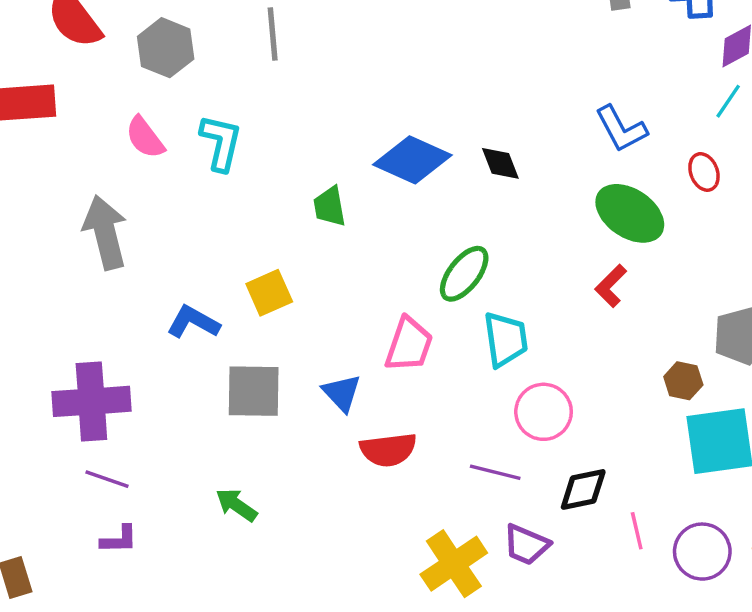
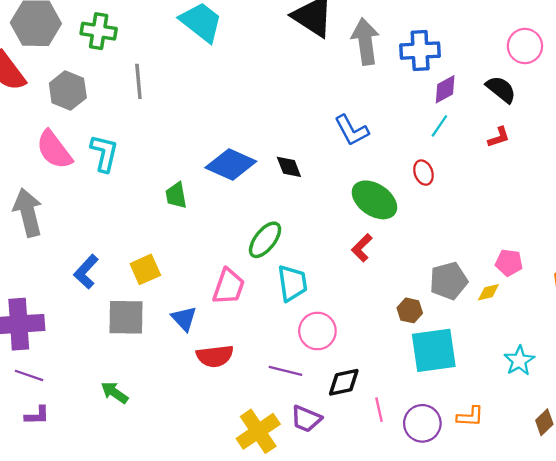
blue L-shape: (621, 129) -> (352, 130), moved
pink semicircle: (145, 137) -> (54, 150), size x1.4
yellow square: (269, 293) -> (145, 269), moved
blue L-shape: (193, 322) -> (86, 272), turned -76

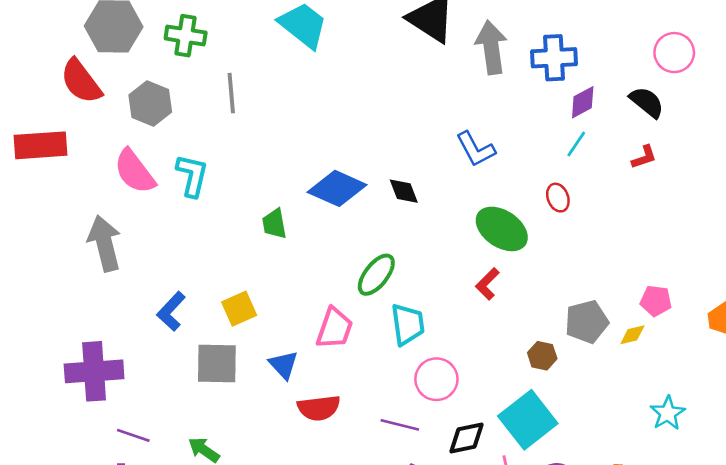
cyan square: (434, 350) -> (528, 420), moved, turned -30
purple line: (29, 375) -> (133, 435), moved

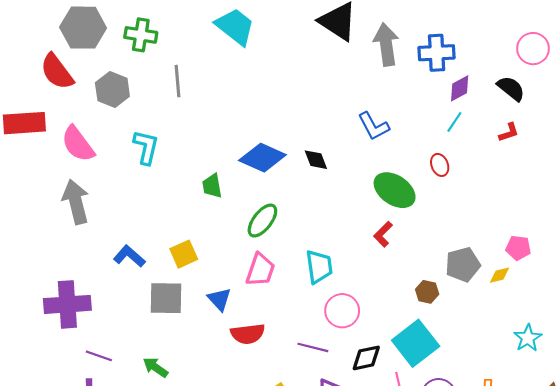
pink semicircle: (135, 171) -> (78, 144), moved
green ellipse: (376, 275) -> (262, 221), moved
blue L-shape: (171, 311) -> (129, 256), turned 88

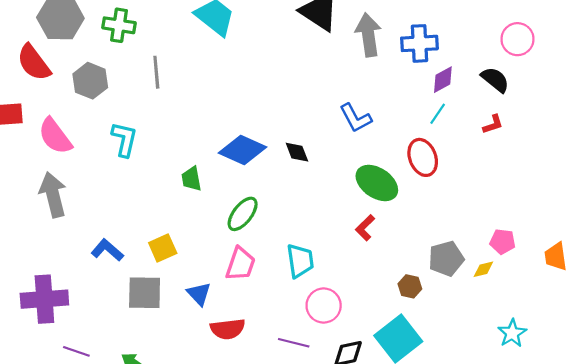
red ellipse: (440, 165) -> (423, 157), size x1.6

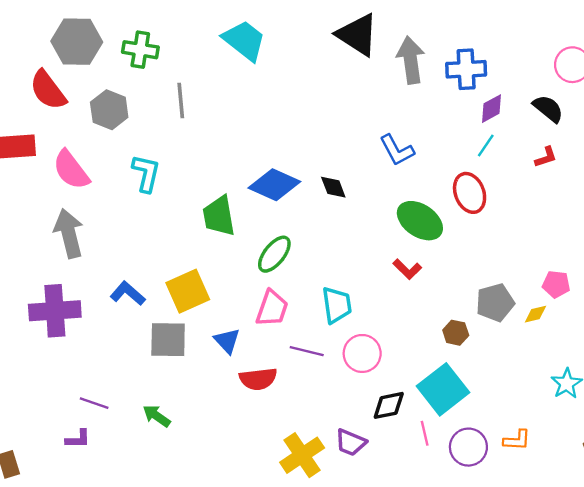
green trapezoid: (191, 179) -> (219, 216), size x1.5
red L-shape: (365, 228) -> (407, 269), turned -90
yellow square: (163, 248) -> (188, 291), size x1.4
purple cross: (44, 299) -> (55, 311), moved
purple line: (294, 343) -> (307, 351), moved

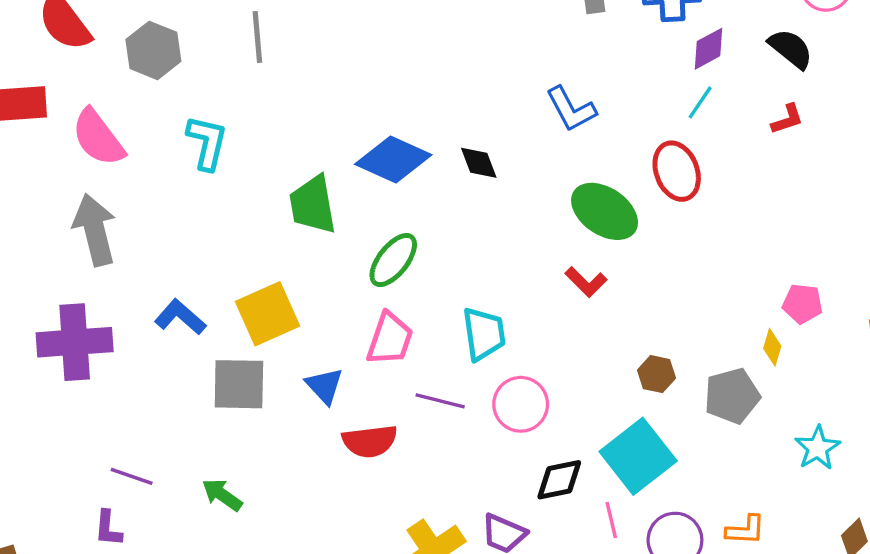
gray pentagon: (495, 303) -> (732, 396), moved
yellow diamond: (535, 314) -> (772, 347), turned -60
purple L-shape: (78, 439) -> (108, 528), turned 96

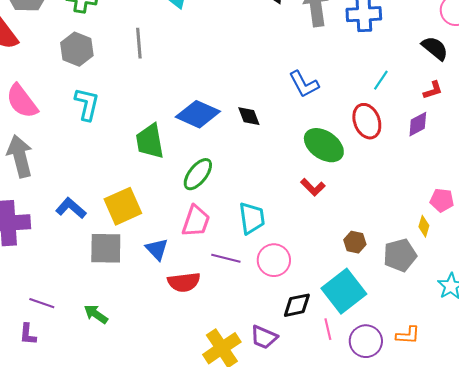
gray line: (257, 37) -> (139, 43), moved
purple diamond: (709, 49) -> (418, 124), moved
gray hexagon: (153, 50) -> (77, 49), moved

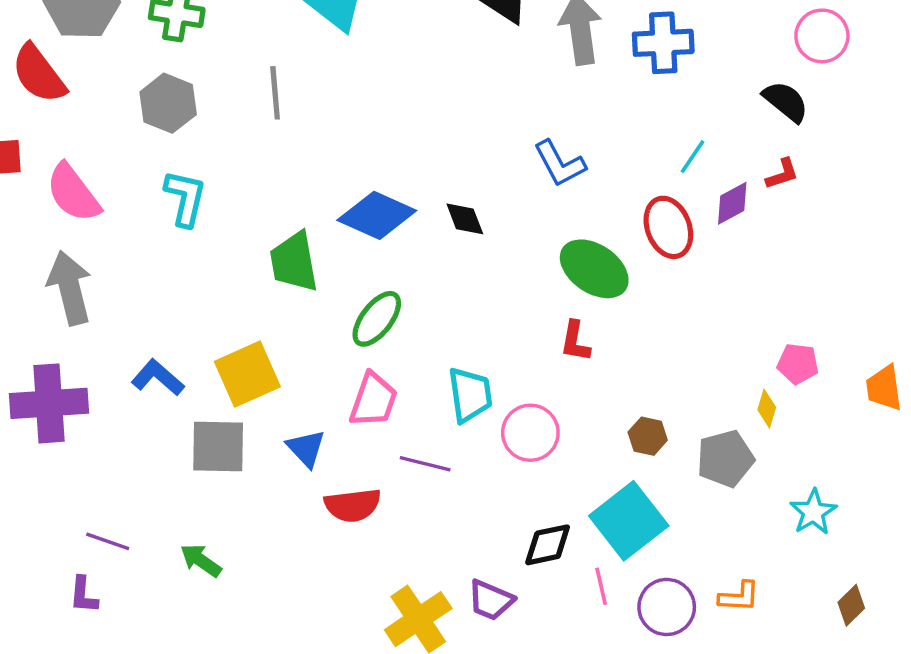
purple diamond: (418, 124) -> (732, 203), moved
red L-shape: (313, 187) -> (575, 341), turned 55
pink circle: (274, 260) -> (530, 433), moved

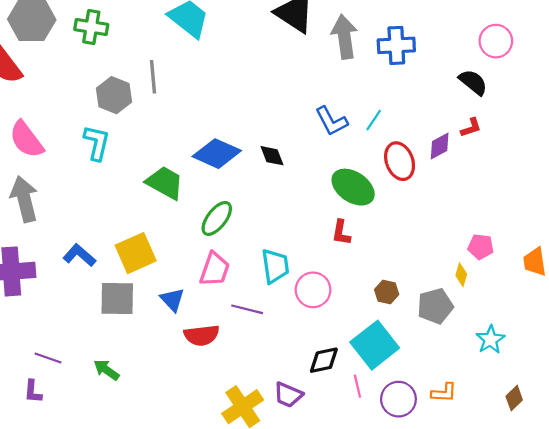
gray hexagon: (168, 103) -> (114, 95), moved
cyan line: (693, 157) -> (374, 120), moved
green trapezoid: (294, 262) -> (165, 183), turned 129

